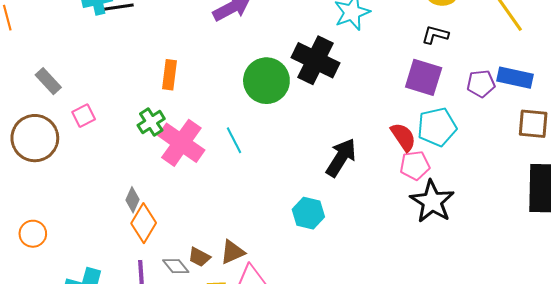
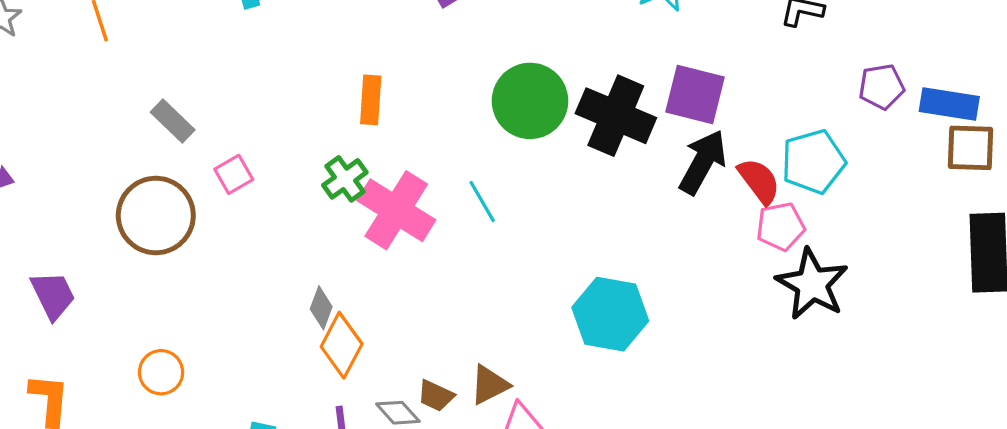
black cross: (315, 60) -> (616, 116), moved
purple square: (424, 77) -> (695, 94), moved
blue rectangle: (515, 78) -> (949, 104), moved
black arrow: (341, 158) -> (703, 162), moved
cyan hexagon: (308, 213) -> (610, 314), size x1.4

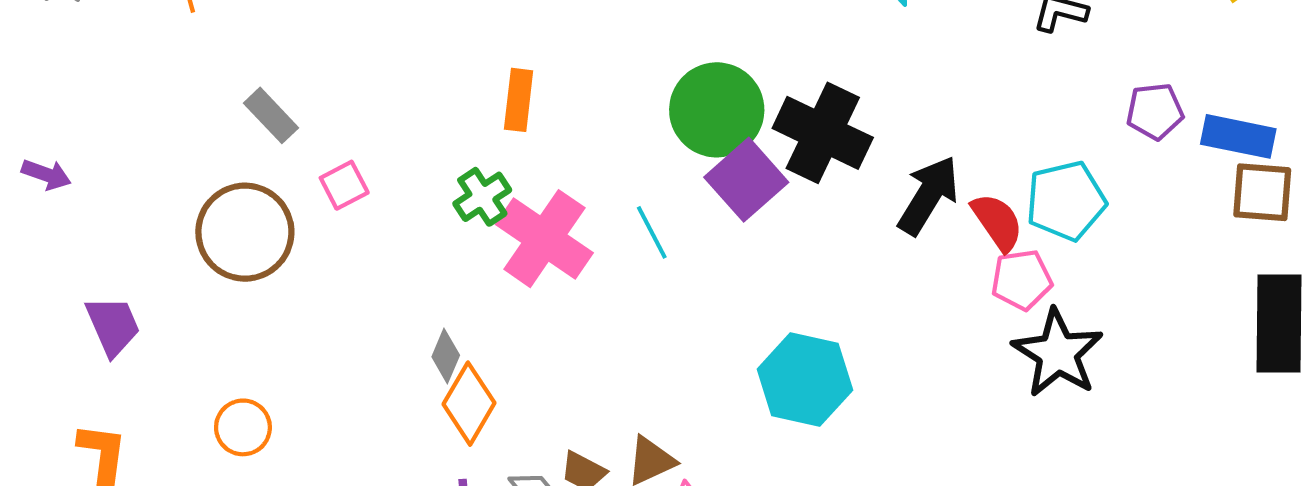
purple square: (695, 94) -> (746, 180), moved, turned 32

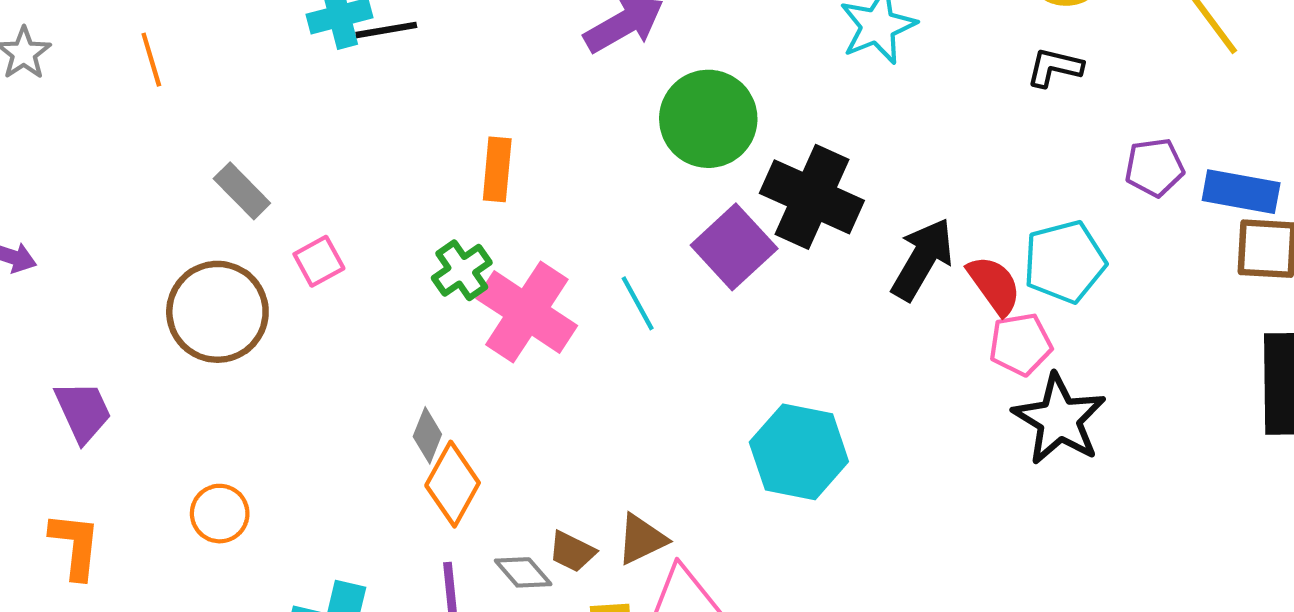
green circle: (717, 110) -> (708, 119), moved

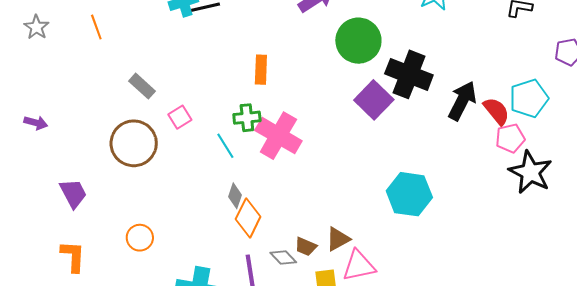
green cross: (462, 270) -> (247, 118), turned 32
cyan line: (638, 303) -> (225, 146), moved

